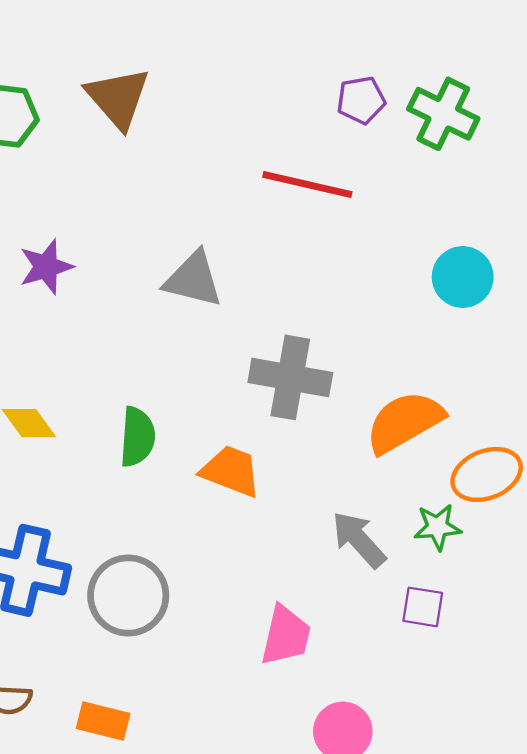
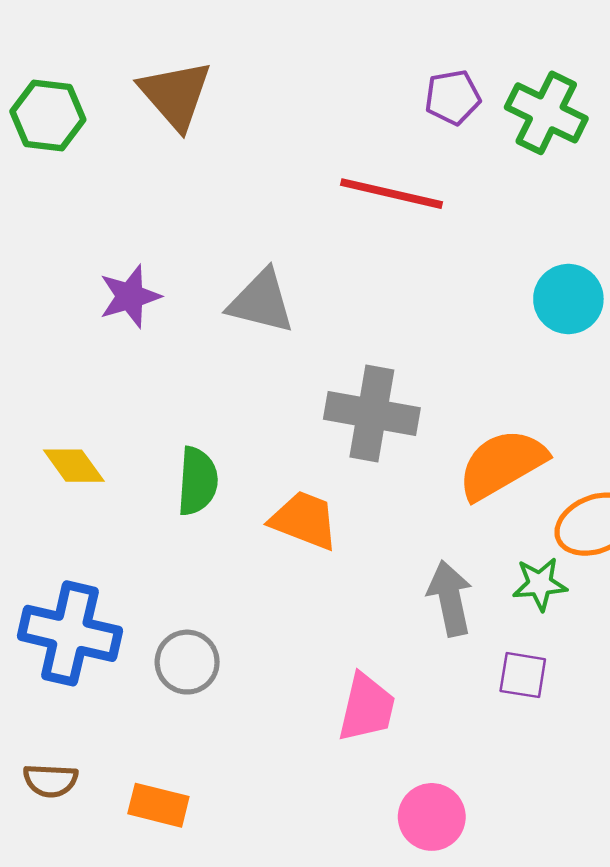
purple star: (46, 267) -> (130, 296), moved
gray arrow: (359, 540) -> (450, 598), turned 30
gray circle: (128, 595) -> (187, 662), size x0.7

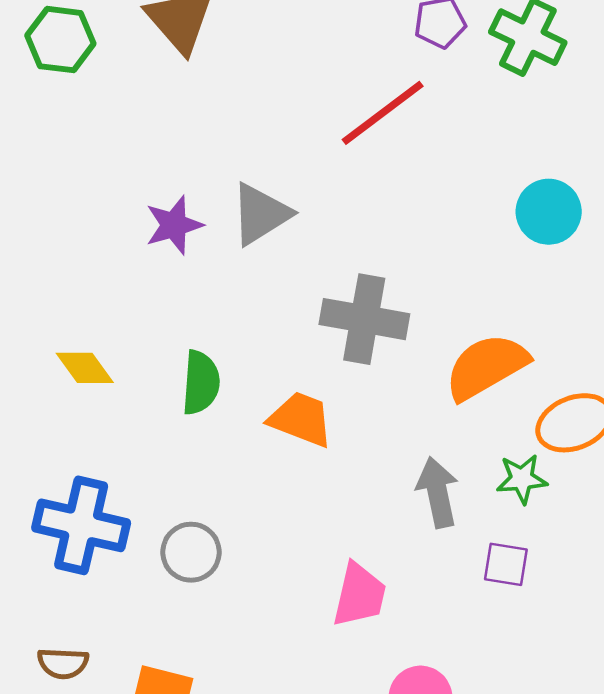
red line: (391, 194) -> (383, 113), turned -50
purple star: (130, 296) -> (174, 225), moved
gray triangle: (261, 302) -> (261, 214), turned -46

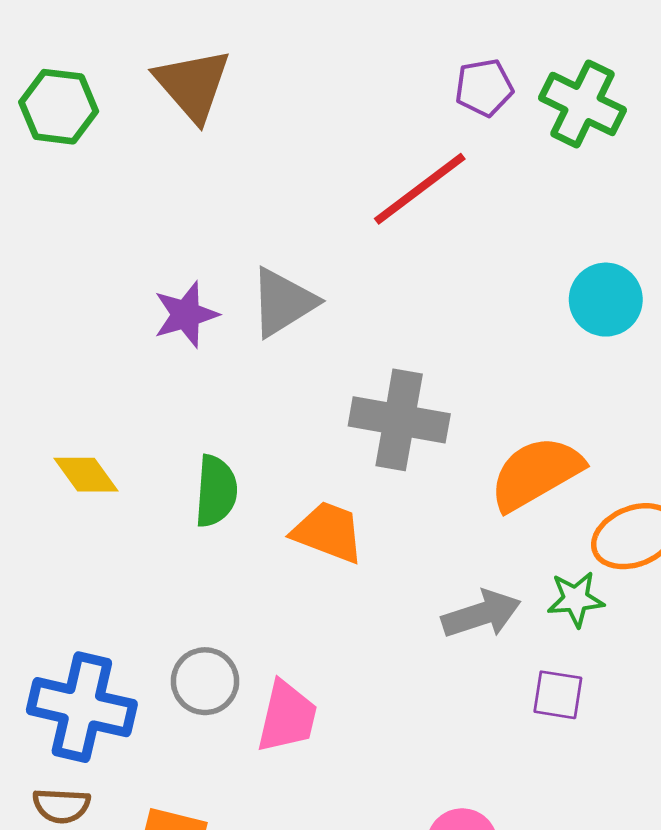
gray arrow: (438, 492) -> (481, 614), turned 84
blue cross: (81, 525) -> (82, 707), moved
pink trapezoid: (359, 595) -> (287, 717), moved

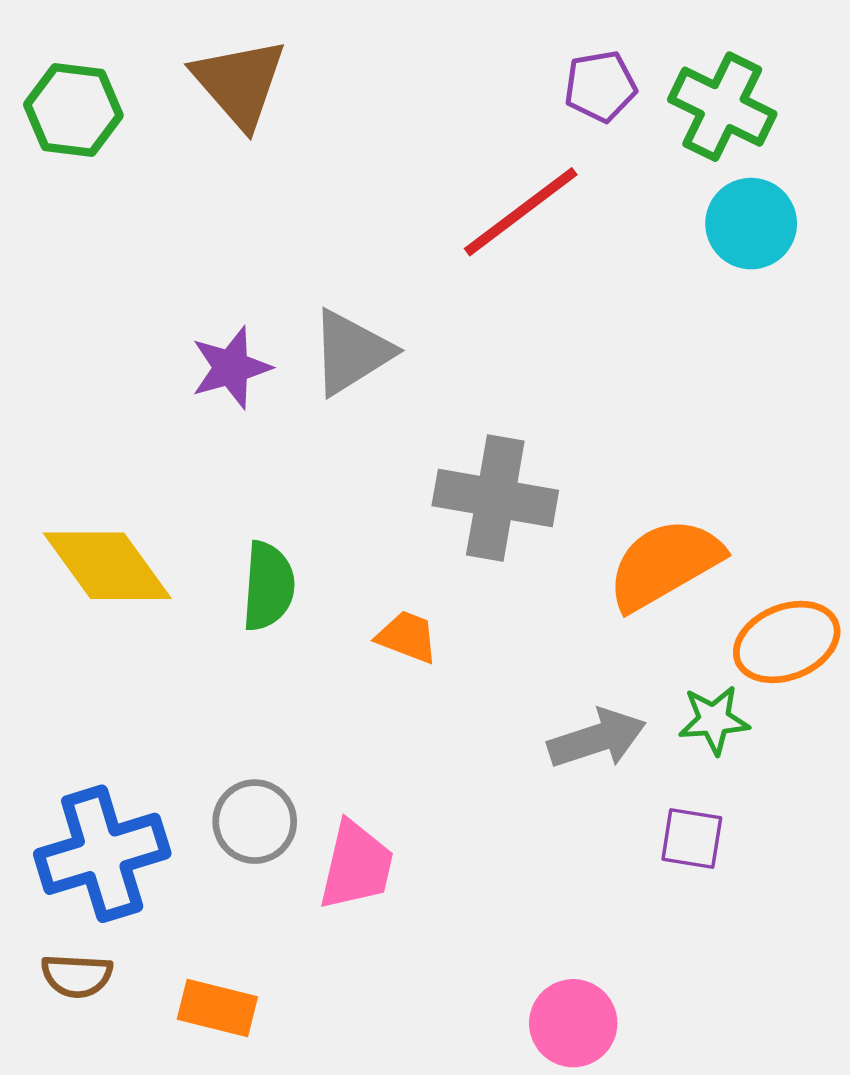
cyan circle: (606, 300) -> (751, 224), moved
yellow diamond: (86, 475) -> (107, 566), size x1.6
orange trapezoid: (328, 532) -> (407, 637), size x0.7
blue cross: (82, 707) -> (102, 854), turned -30

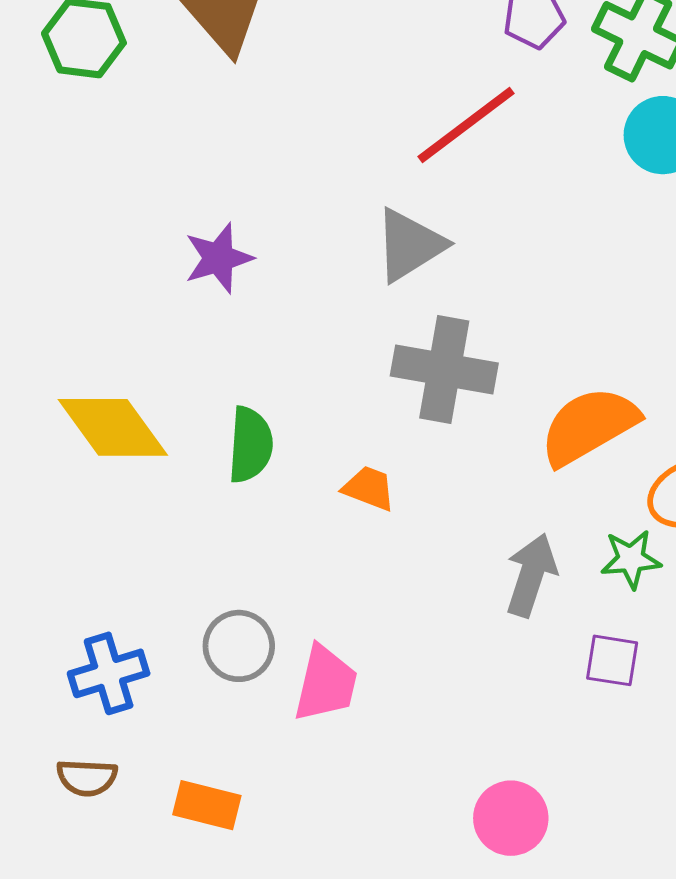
gray triangle: (351, 352) -> (410, 245), moved
gray arrow: (597, 739) -> (531, 575), turned -54
blue cross: (102, 854) -> (109, 673), size x0.7

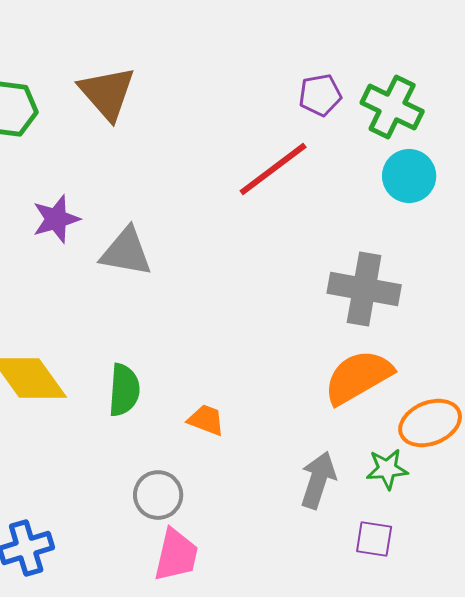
gray triangle: (410, 245) -> (126, 252), moved, turned 42
purple star: (219, 258) -> (56, 219), moved
gray cross: (444, 370) -> (364, 289), moved
gray circle: (239, 646) -> (158, 495), moved

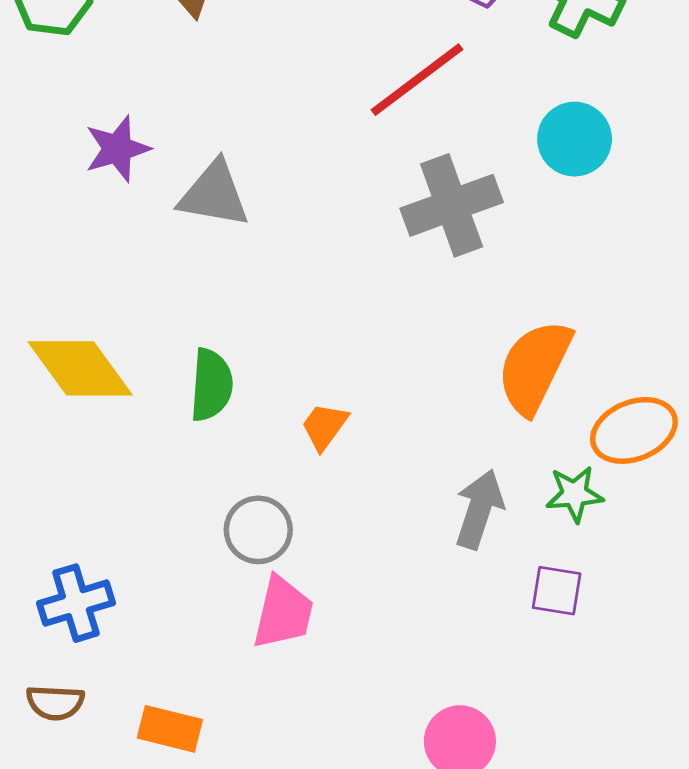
cyan circle: (409, 176) -> (575, 139), moved
gray cross: (364, 289) -> (452, 205), moved, turned -30
orange semicircle: (358, 377) -> (534, 367), turned -34
orange trapezoid: (206, 420) -> (325, 426), turned -75

